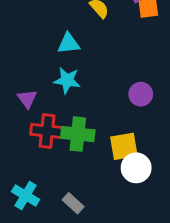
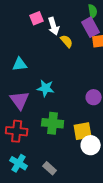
cyan triangle: (69, 43) -> (20, 64), moved
purple triangle: (27, 99) -> (20, 100), size x1.5
red cross: (47, 131) -> (17, 131), moved

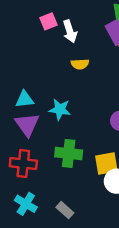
yellow semicircle: (67, 41) -> (80, 64), moved, turned 128
cyan triangle: (20, 64) -> (25, 99), moved

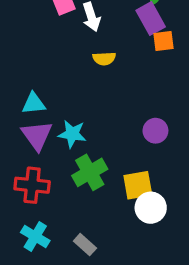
cyan star: (60, 109) -> (72, 134), moved
green cross: (69, 153) -> (90, 172), turned -36

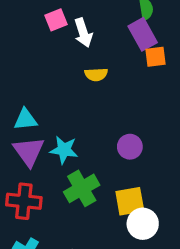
purple circle: (155, 131) -> (130, 147), moved

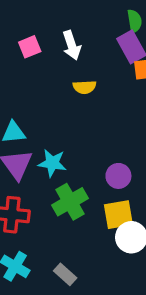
pink square: (56, 20) -> (30, 47), moved
purple circle: (130, 147) -> (118, 176), moved

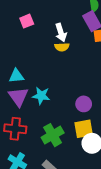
white arrow: (72, 45) -> (61, 33), moved
green cross: (70, 202) -> (53, 135), moved

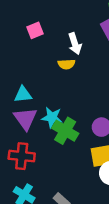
yellow semicircle: (62, 47) -> (66, 64), moved
green cross: (53, 135) -> (65, 131), moved, turned -30

